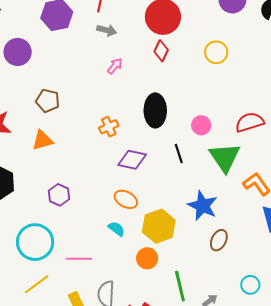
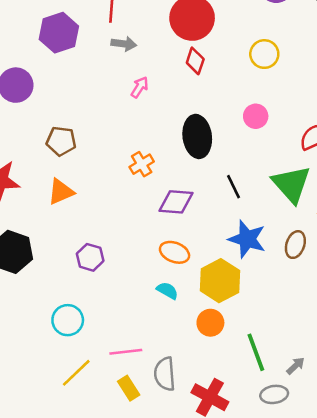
pink circle: (201, 125) -> (256, 116), moved
blue star: (203, 206) -> (247, 239), moved
brown ellipse: (219, 240) -> (295, 245), moved
cyan circle: (35, 242) -> (68, 320), size x0.7
pink line: (79, 259) -> (126, 352), moved

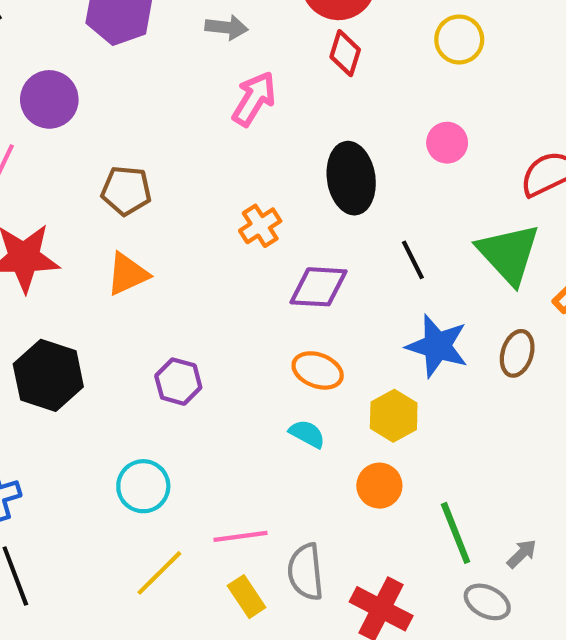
pink arrow: (140, 87) -> (254, 99), size x1.5
yellow hexagon: (220, 281) -> (394, 416), size x0.7
gray ellipse: (274, 394) -> (487, 602), turned 36

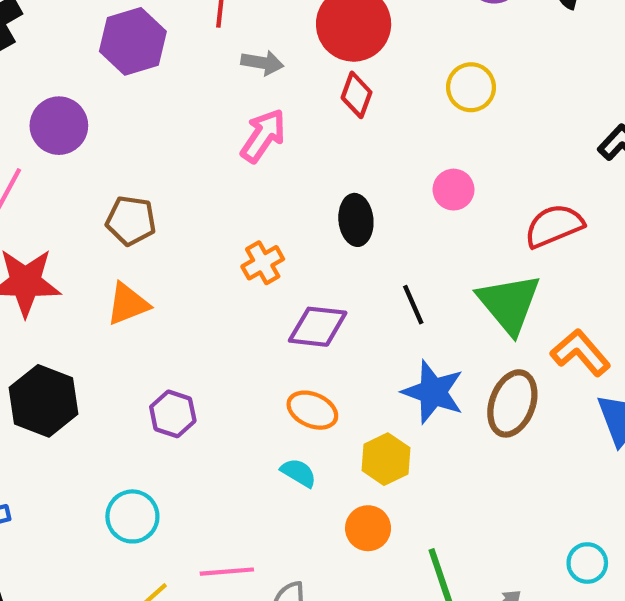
gray arrow: (226, 27) -> (262, 63), moved
black ellipse: (351, 178) -> (356, 220), size x0.7
brown ellipse: (517, 353) -> (512, 403), size x1.4

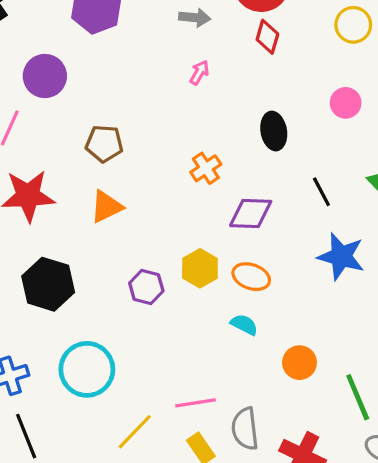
pink arrow: (263, 136) -> (199, 73), size x0.6
yellow hexagon: (386, 459) -> (200, 268), moved
cyan circle: (132, 516) -> (87, 369), moved, size x1.4

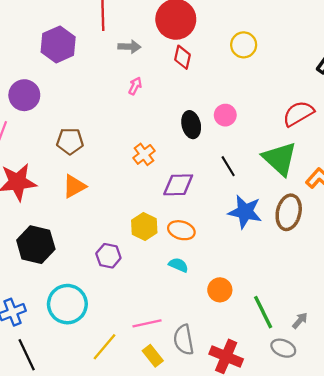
pink circle: (346, 103) -> (225, 115), moved
purple hexagon: (146, 287) -> (108, 256), moved

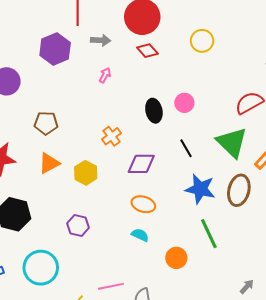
purple hexagon: (58, 44) -> (55, 49), moved
red diamond: (182, 57) -> (147, 51), turned -55
yellow hexagon: (144, 226) -> (86, 173), moved
green line: (263, 312) -> (209, 234), moved

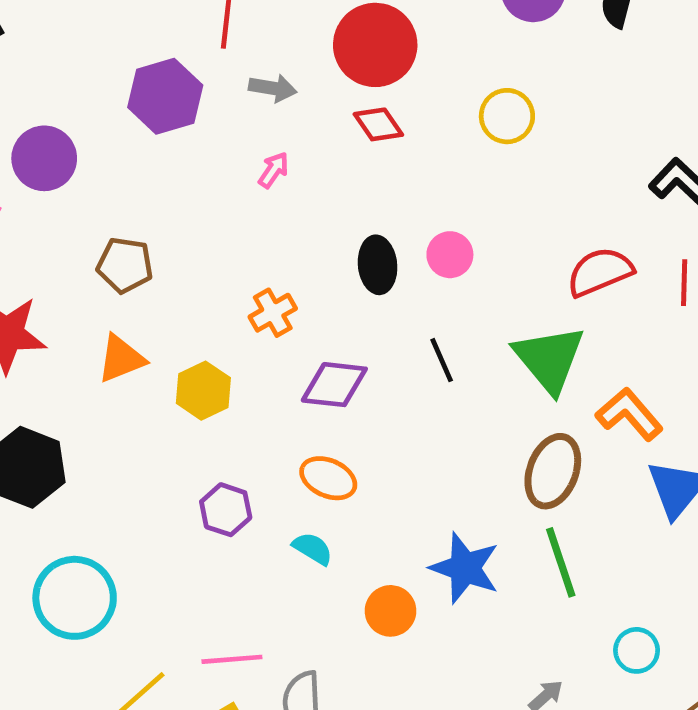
blue star: (200, 189) -> (465, 568), moved
purple hexagon: (78, 225) -> (226, 510), moved
green line: (209, 234) -> (561, 562), moved

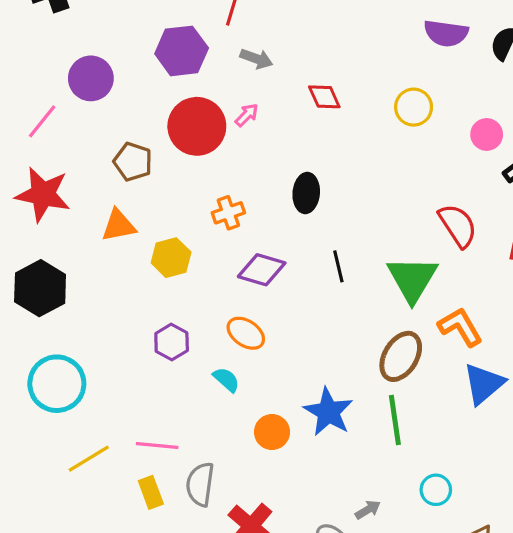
red circle: (375, 45) -> (197, 126), moved
pink circle: (450, 255) -> (487, 134), moved
red semicircle: (600, 272) -> (458, 226), turned 69

